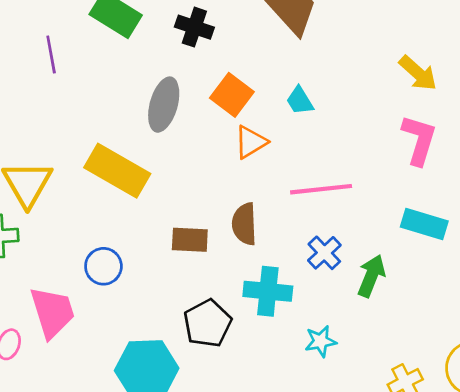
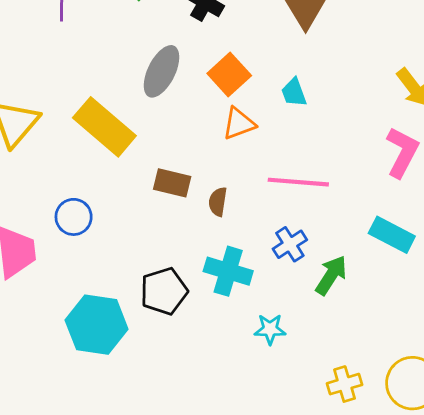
brown semicircle: (244, 224) -> (218, 202), size x0.7
brown rectangle: (190, 240) -> (172, 183), moved

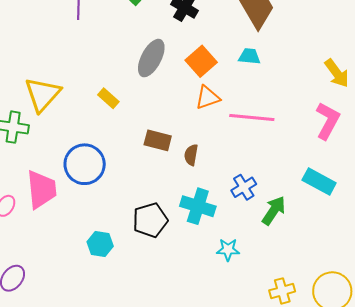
cyan trapezoid: (294, 92) -> (249, 56), moved, turned 115
yellow rectangle: (104, 127) -> (108, 98), size x0.5
pink line: (298, 182) -> (252, 117), moved
blue circle: (74, 217) -> (85, 164), size x1.5
cyan hexagon: (97, 325) -> (100, 244), size x0.6

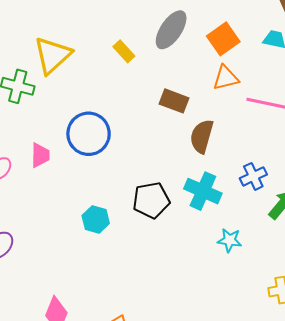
yellow rectangle: (108, 98) -> (124, 51), moved
brown rectangle: (158, 140) -> (174, 101), moved
brown semicircle: (191, 155) -> (202, 136), size x1.5
pink trapezoid: (41, 189) -> (40, 155), size x0.6

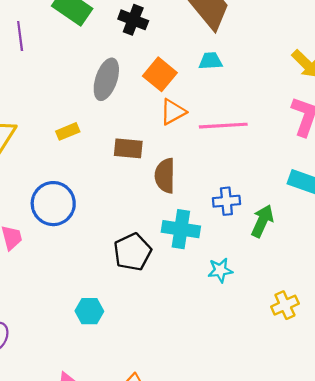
yellow rectangle: (124, 51) -> (68, 131), moved, turned -55
blue cross: (253, 176) -> (226, 201), turned 35
cyan hexagon: (96, 219) -> (89, 311), moved

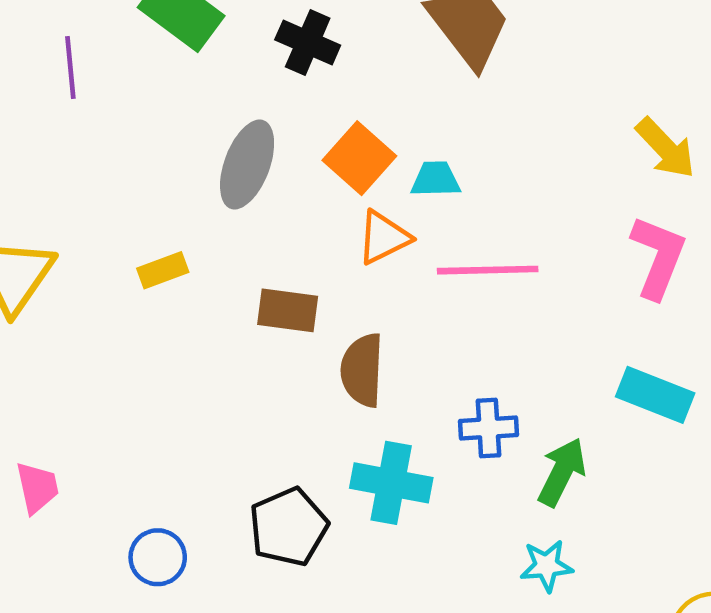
cyan trapezoid: (210, 61) -> (436, 179), moved
blue circle: (53, 204) -> (158, 557), moved, size x0.6
cyan star: (220, 270) -> (546, 566), moved

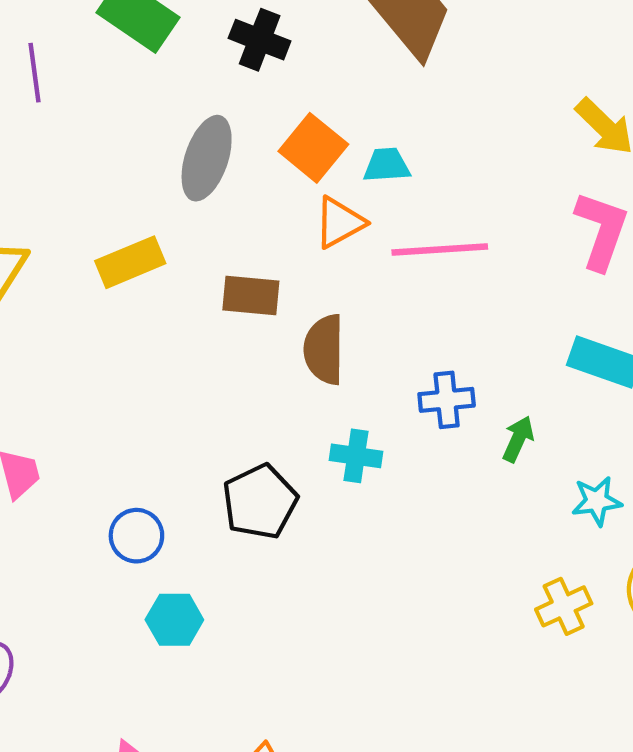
yellow rectangle: (163, 270) -> (130, 262), size x1.4
green arrow: (562, 472) -> (518, 439), size x0.7
cyan cross: (391, 483) -> (356, 456), size x0.7
cyan star: (546, 566) -> (597, 501), moved

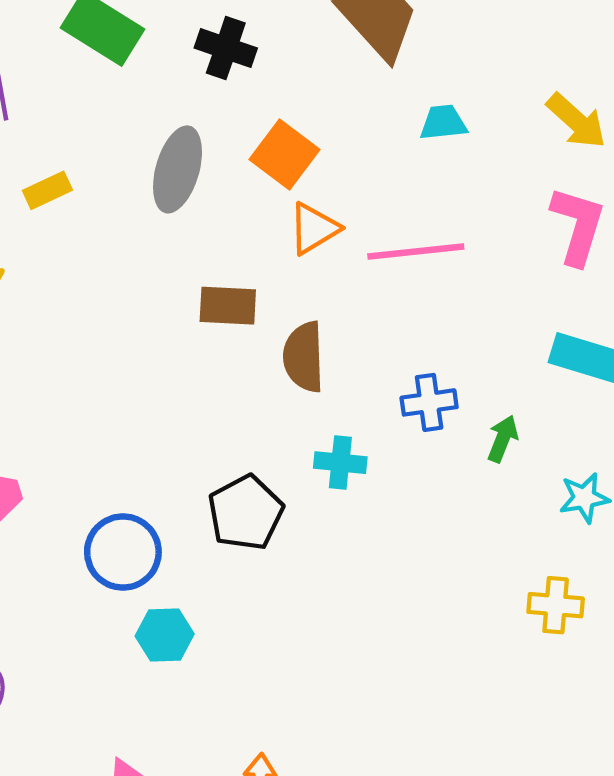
cyan trapezoid: (387, 165) -> (443, 123), moved
yellow rectangle: (130, 262) -> (47, 190), moved, size x0.7
blue circle: (136, 536) -> (123, 552), size x1.4
yellow cross: (564, 606) -> (556, 605), turned 32

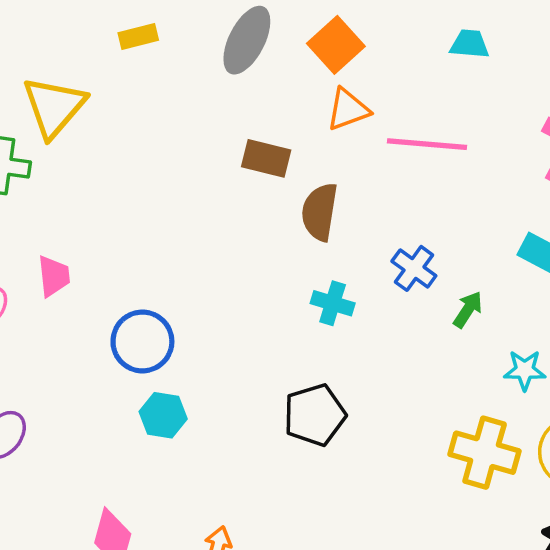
blue cross: (429, 402) -> (414, 268), turned 33
black pentagon: (246, 513) -> (315, 415), moved
yellow cross: (556, 605) -> (485, 453), size x1.5

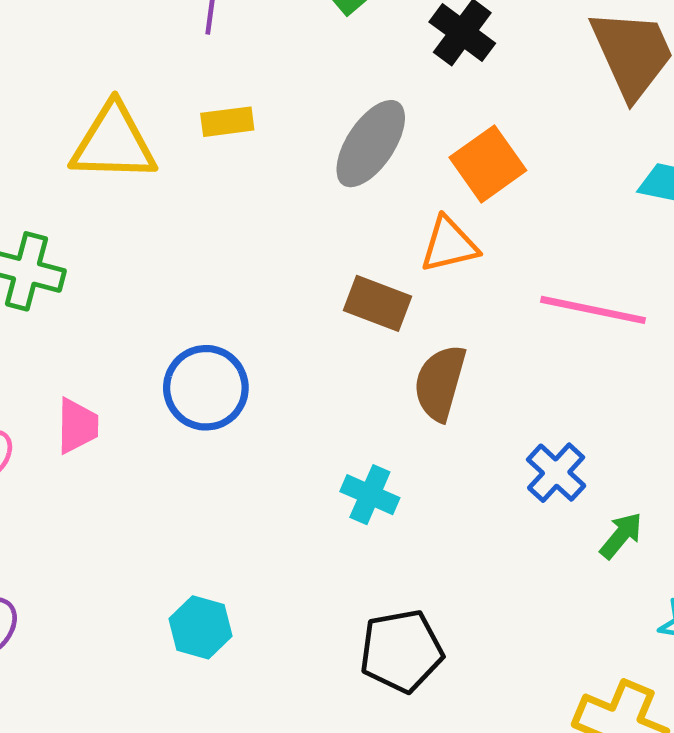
yellow triangle: (54, 107) -> (114, 143), moved, turned 44
orange triangle: (348, 109) -> (449, 245), moved
cyan cross: (333, 303) -> (370, 495), moved
blue circle: (142, 341) -> (206, 388), moved

